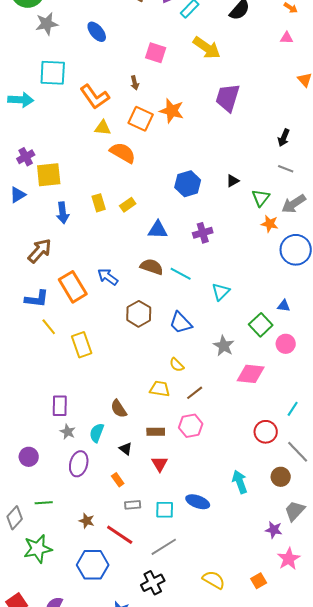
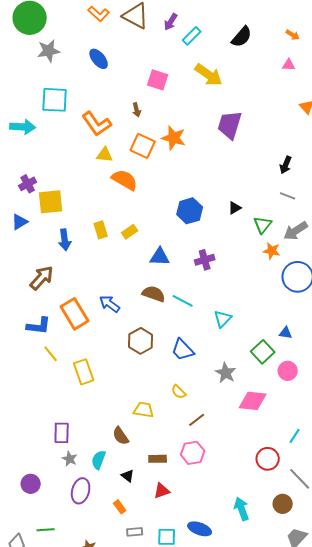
yellow trapezoid: (160, 389) -> (144, 410), moved
red triangle: (160, 464) -> (162, 491), turned 42

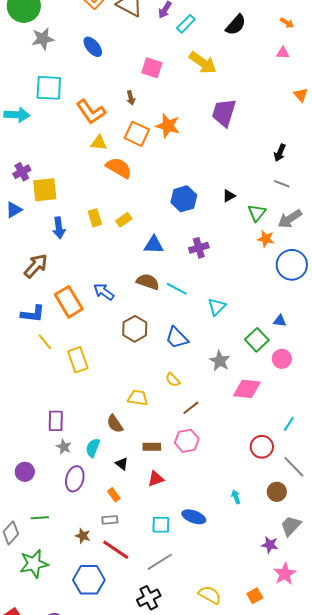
cyan arrow: (242, 509) -> (236, 497), size x0.6
gray rectangle: (135, 532) -> (110, 520), moved

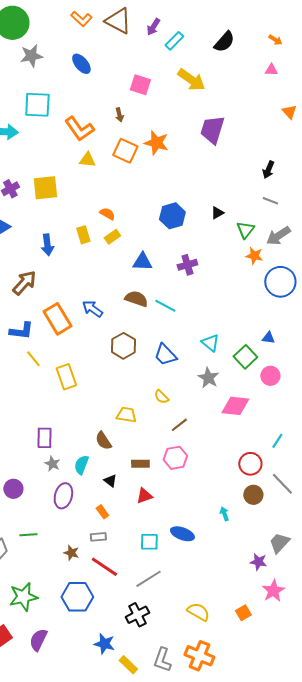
orange semicircle: (119, 168) -> (107, 214), moved, size x0.6
yellow square: (45, 190) -> (45, 188), moved
cyan triangle: (217, 307) -> (210, 343), moved, turned -36
brown circle: (277, 492) -> (253, 495), moved
green star: (34, 564) -> (23, 597), moved

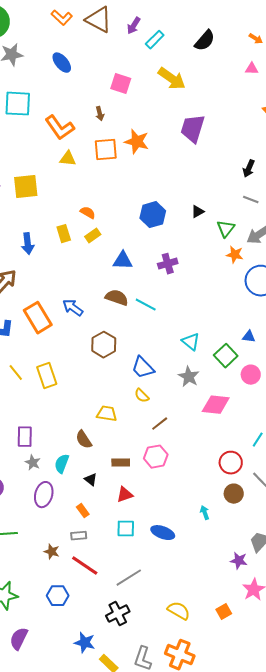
orange square: (125, 151) -> (106, 150), turned -30
blue trapezoid: (165, 355) -> (143, 368), moved
yellow line: (33, 359) -> (16, 373), moved
cyan square: (149, 542) -> (126, 529), moved
blue hexagon: (77, 597) -> (58, 596), size x0.7

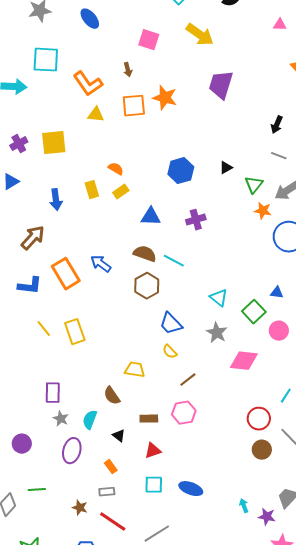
brown hexagon: (104, 345) -> (147, 286), moved
cyan arrow: (205, 513) -> (244, 506), moved

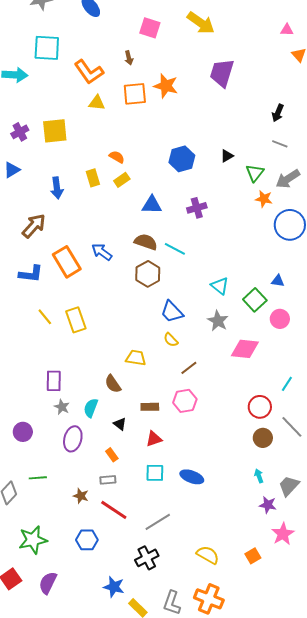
pink triangle: (280, 25) -> (287, 30), moved
cyan arrow: (244, 506) -> (259, 476), moved

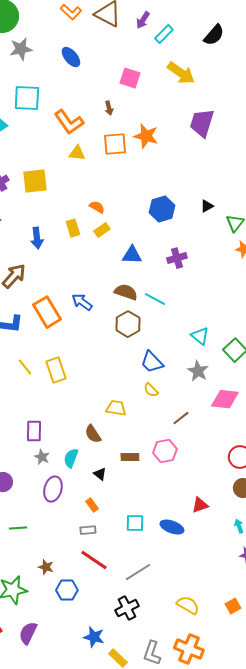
brown line: (189, 368) -> (181, 418), moved
red triangle: (154, 439) -> (200, 505), moved
brown star: (81, 496) -> (46, 567), moved

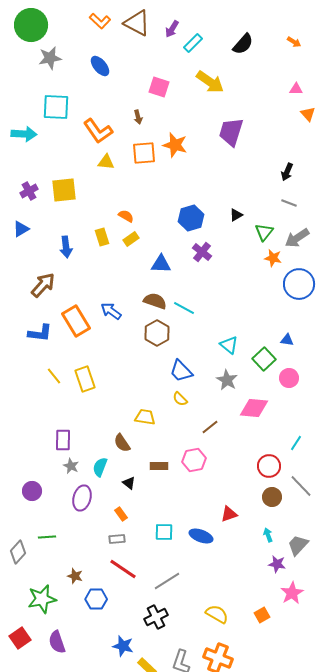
purple cross: (177, 258) -> (202, 252), moved, turned -36
purple semicircle: (28, 633) -> (57, 642), turned -45

